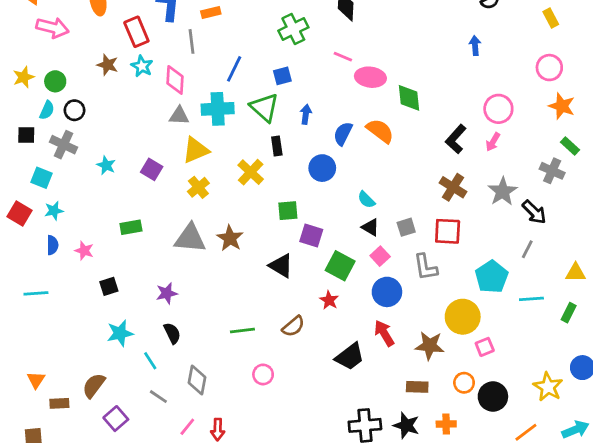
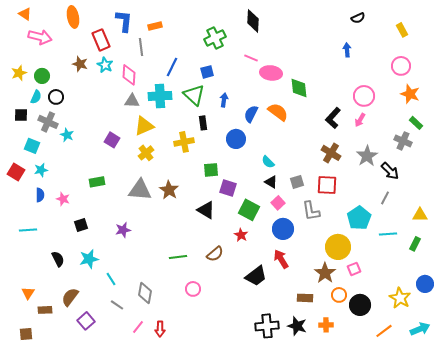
cyan star: (106, 165) -> (67, 135), moved
yellow cross: (251, 172) -> (184, 142), turned 36
black semicircle: (172, 333) -> (58, 259), moved
brown star: (430, 346) -> (325, 273), moved, turned 30

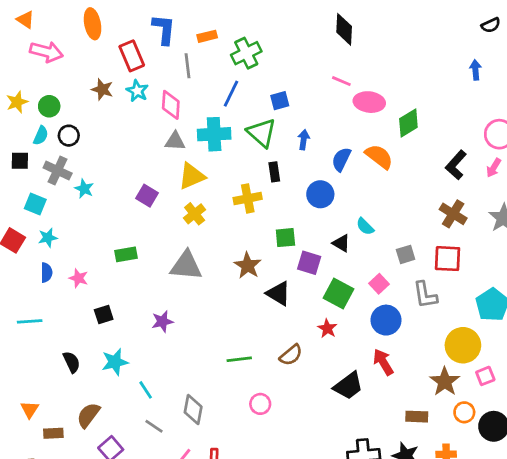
green cross: (215, 38) -> (246, 53), moved
green diamond: (299, 88) -> (408, 123), turned 65
black triangle: (271, 182) -> (341, 243), moved
brown star: (169, 190) -> (248, 266), moved

